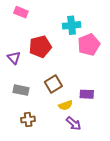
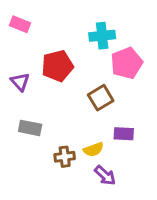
pink rectangle: (21, 12) -> (20, 24), moved
brown square: (53, 84) -> (101, 98), moved
brown cross: (28, 119) -> (65, 157), moved

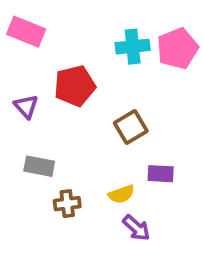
pink rectangle: (20, 24) -> (26, 32), size x1.4
pink pentagon: (127, 63) -> (177, 48), moved
brown cross: (65, 157) -> (67, 204), moved

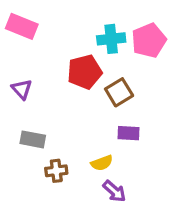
red pentagon: (75, 86) -> (85, 72), moved
brown square: (131, 127) -> (119, 92), moved
purple rectangle: (161, 174) -> (128, 133), moved

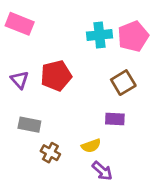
red pentagon: (85, 72) -> (56, 76), moved
brown square: (119, 92) -> (123, 83), moved
brown cross: (56, 171) -> (50, 153), turned 36

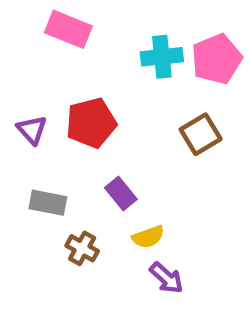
pink rectangle: (20, 24) -> (68, 29), moved
purple rectangle: (115, 119) -> (121, 194), moved, turned 48

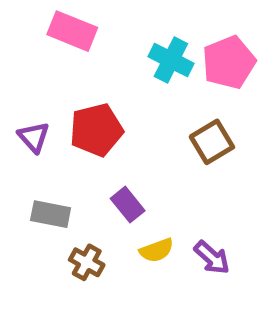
cyan cross: (162, 57) -> (171, 60), turned 33
purple arrow: (166, 278) -> (212, 258), moved

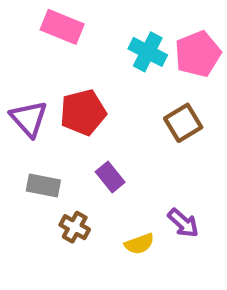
purple triangle: (34, 137) -> (29, 119), size x1.4
yellow semicircle: (157, 250) -> (139, 244), moved

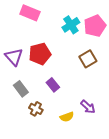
cyan cross: (148, 52) -> (71, 25), turned 30
gray rectangle: (43, 185) -> (21, 89), turned 42

